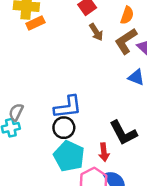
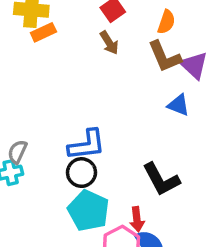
brown arrow: (96, 32) -> (109, 43), moved
brown L-shape: (126, 41) -> (165, 57), turned -80
red arrow: (104, 152) -> (137, 219), moved

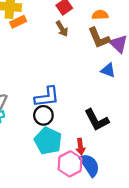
orange semicircle: (166, 22) -> (100, 15), turned -112

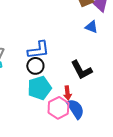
cyan pentagon: (48, 141) -> (39, 88), turned 30

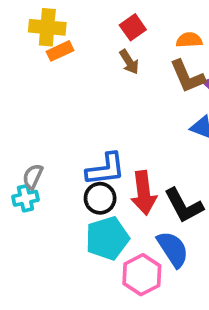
red arrow: (67, 93) -> (144, 193), moved, size x1.6
blue semicircle: (75, 109) -> (173, 249), moved

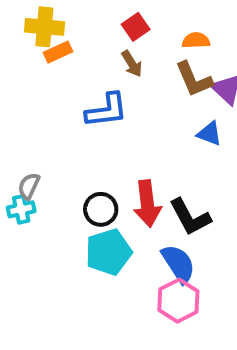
blue L-shape: (106, 169) -> (107, 110), moved
pink hexagon: (142, 275) -> (178, 301), moved

